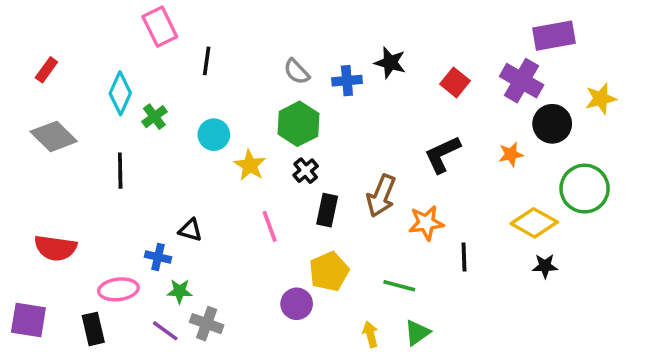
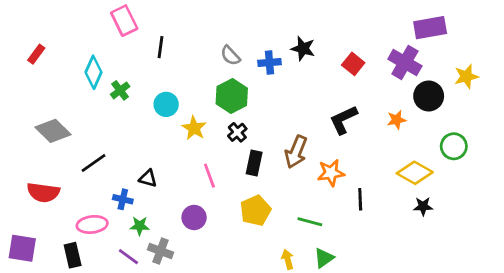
gray diamond: (54, 136) -> (53, 131), moved
black line: (120, 171) -> (94, 163), moved, turned 56
green circle: (585, 189) -> (454, 146), size x0.7
purple circle: (297, 304) -> (194, 217), moved

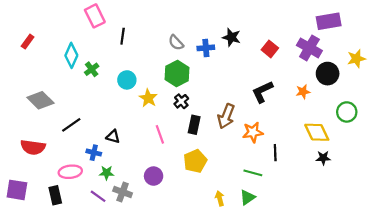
yellow diamond: (415, 173) -> (317, 132), turned 35
purple circle: (194, 217) -> (154, 176), moved
green line: (310, 222) -> (253, 173), moved

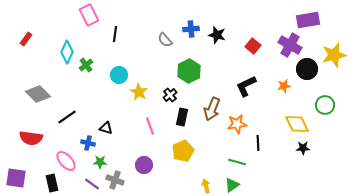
blue cross: (206, 48) -> (191, 29), moved
yellow star: (356, 59) -> (334, 55), size x1.4
green hexagon: (177, 74) -> (189, 71), moved
pink ellipse: (70, 172) -> (66, 161), turned 55

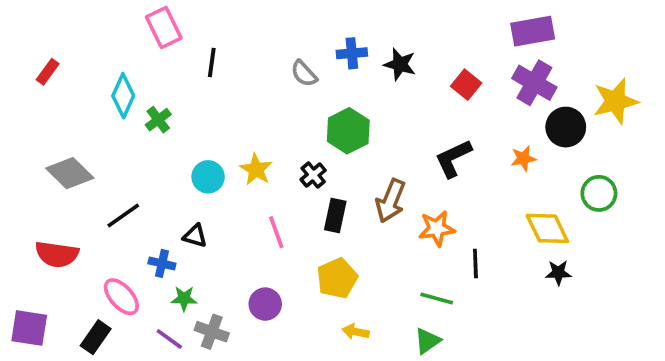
purple rectangle: (308, 20) -> (533, 31), moved
cyan circle: (119, 75) -> (208, 177), moved
black rectangle: (52, 183) -> (96, 337), turned 48
yellow arrow: (206, 186) -> (356, 332), moved, turned -64

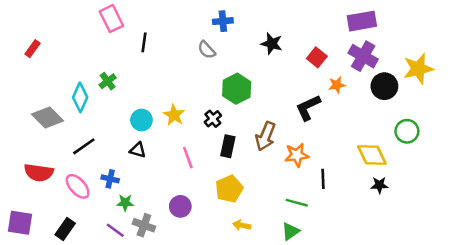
blue cross: (352, 53) -> (223, 21), moved
cyan diamond: (123, 96) -> (80, 97), moved
orange star: (523, 158) -> (337, 85), moved
black triangle: (195, 236) -> (138, 150), moved
pink ellipse: (121, 297) -> (78, 186), moved

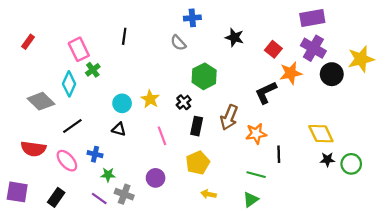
pink rectangle: (111, 19) -> (79, 49), moved
orange star: (337, 85) -> (291, 73), size x1.5
green circle: (407, 131) -> (351, 164), moved

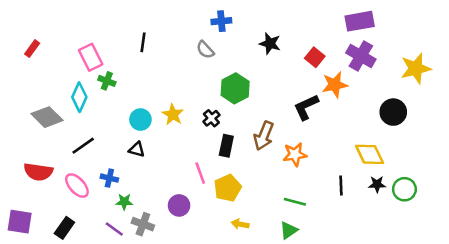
green cross: (93, 70) -> (107, 81), turned -32
black circle: (332, 74) -> (393, 112), moved
pink line: (162, 136) -> (200, 173), moved
black line: (279, 154) -> (341, 186), moved

